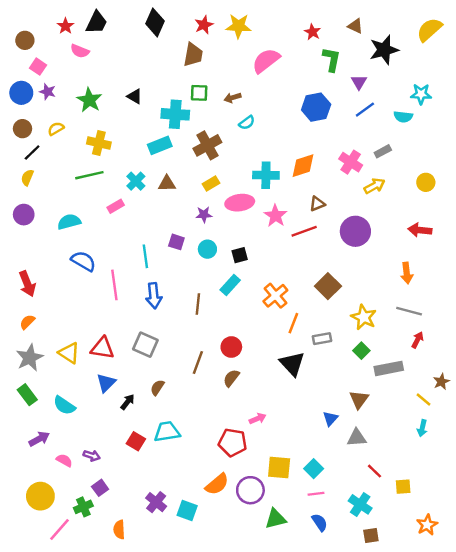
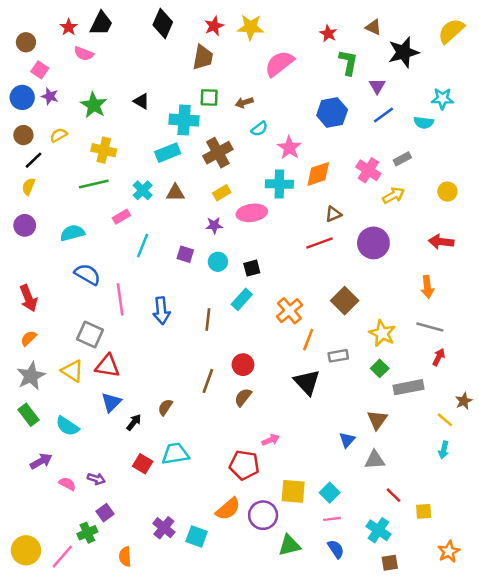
pink star: (275, 216) -> (289, 148), moved
cyan line: (145, 256) -> (143, 245), moved, turned 30
gray square: (145, 345) -> (90, 335), moved
yellow circle: (40, 496) -> (26, 550), moved

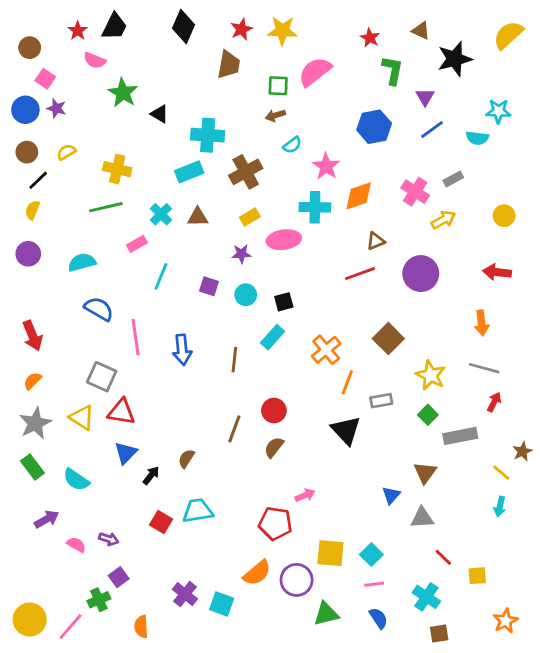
green square: (209, 97) -> (278, 86), moved
green star: (94, 105) -> (123, 93), moved

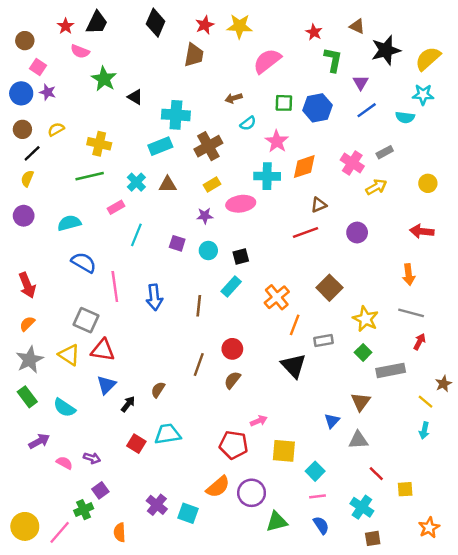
yellow semicircle: (508, 35) -> (428, 59), moved
green square: (278, 86) -> (284, 103), moved
purple circle: (421, 274) -> (357, 233), size x0.7
yellow square: (330, 553) -> (284, 451), moved

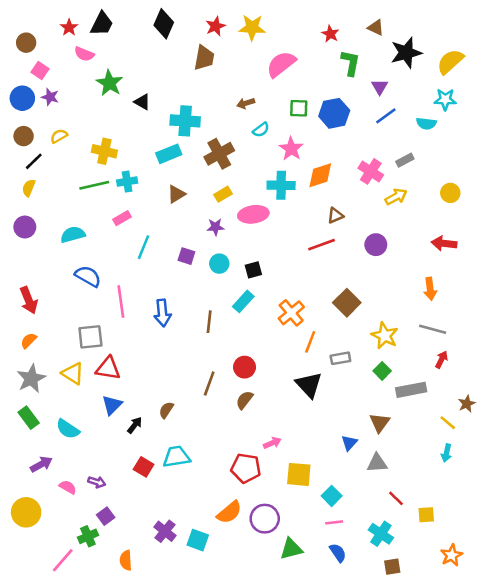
cyan cross: (136, 182) -> (127, 182), moved, turned 36
brown triangle: (168, 185) -> (176, 194), turned -30
gray square: (86, 320) -> (90, 337), turned -30
yellow circle: (25, 526) -> (26, 512), moved

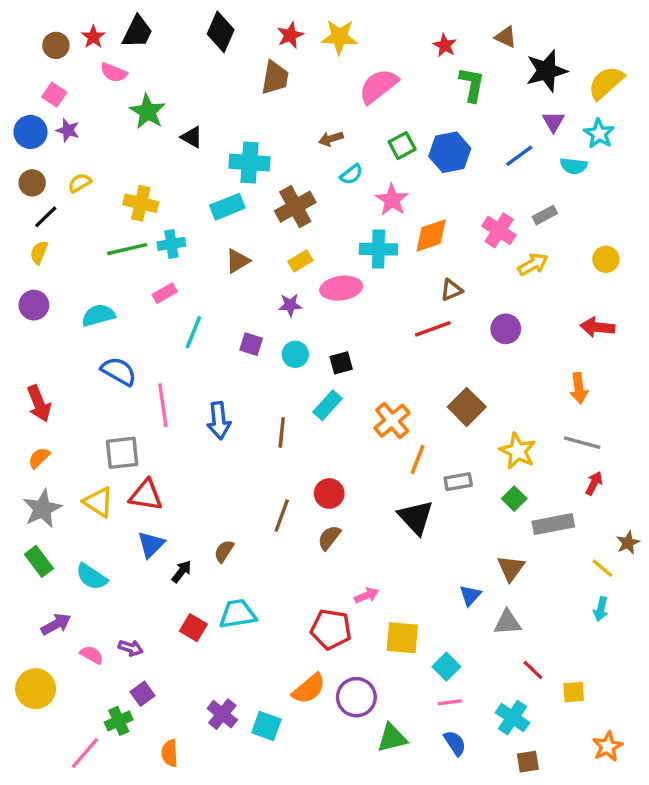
brown circle: (26, 43) -> (56, 45), moved
purple triangle: (380, 87) -> (553, 122), moved
cyan star: (445, 99) -> (599, 134), turned 30
green square: (299, 108) -> (402, 146), turned -30

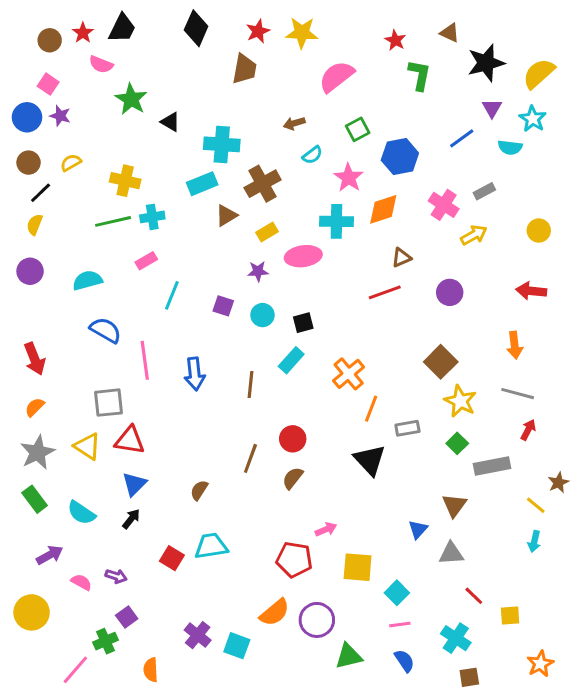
blue hexagon: (450, 152) -> (400, 157), moved
brown triangle: (238, 261) -> (226, 215), moved
brown square: (467, 407) -> (441, 362), moved
black arrow: (182, 572) -> (131, 519), moved

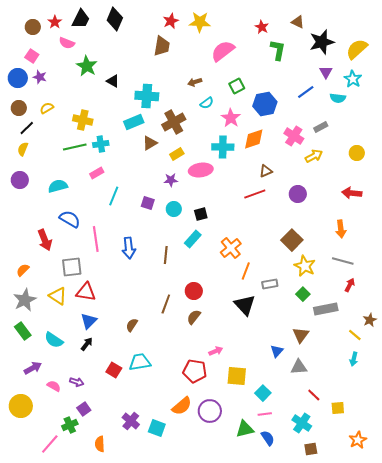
black diamond: (196, 28) -> (115, 19), moved
red arrow: (35, 359) -> (45, 240), moved
green triangle: (349, 656) -> (245, 429), moved

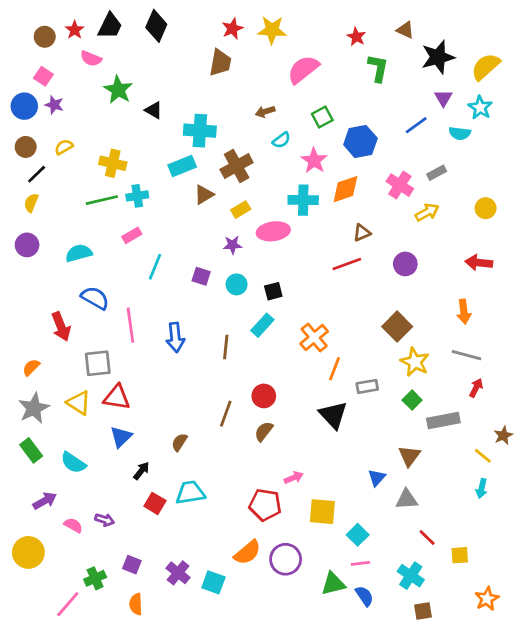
black arrow: (87, 344) -> (141, 471), moved
purple square: (84, 409) -> (132, 565), moved, turned -32

